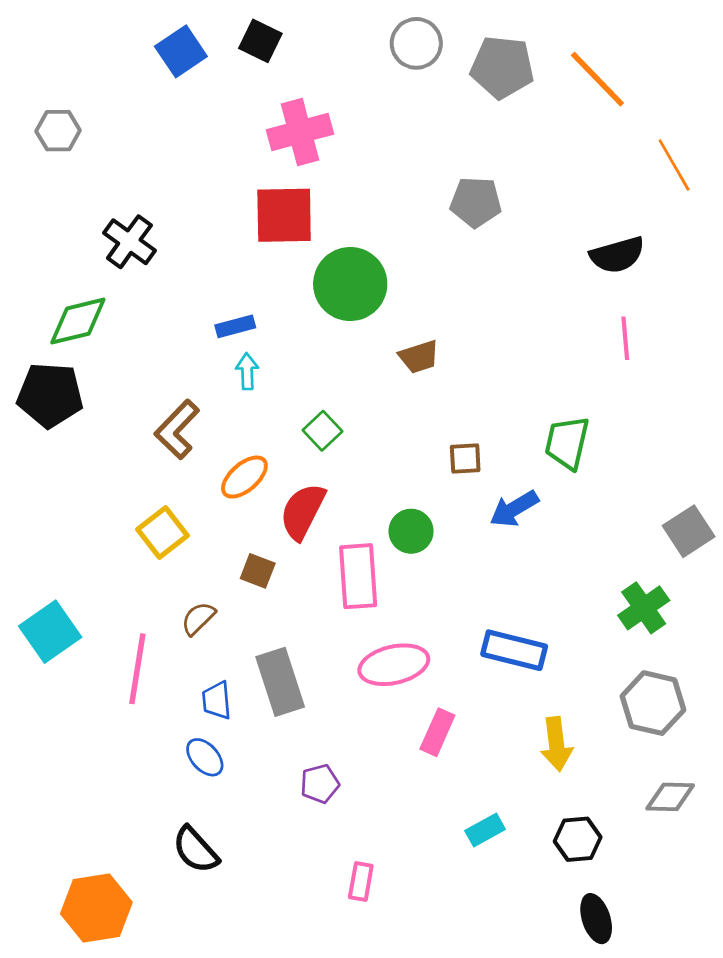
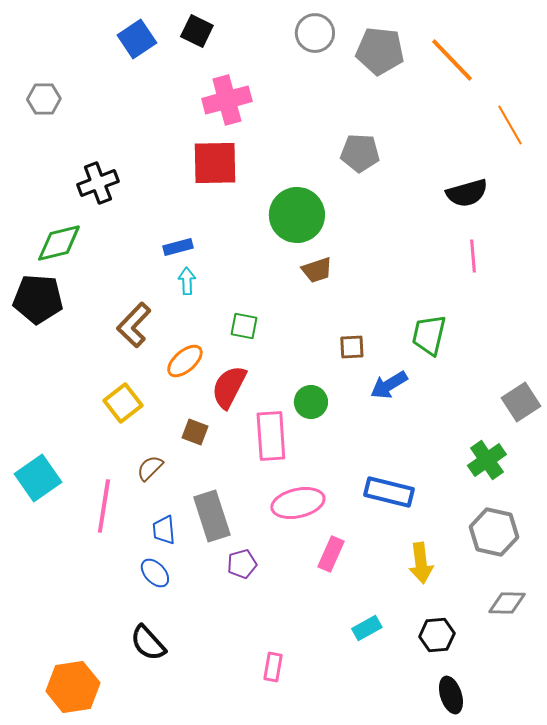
black cross: (129, 242) -> (98, 183), turned 33
green circle: (350, 284) -> (297, 215), moved
green square: (322, 431) -> (244, 326), turned -36
purple pentagon: (320, 784) -> (242, 564), moved

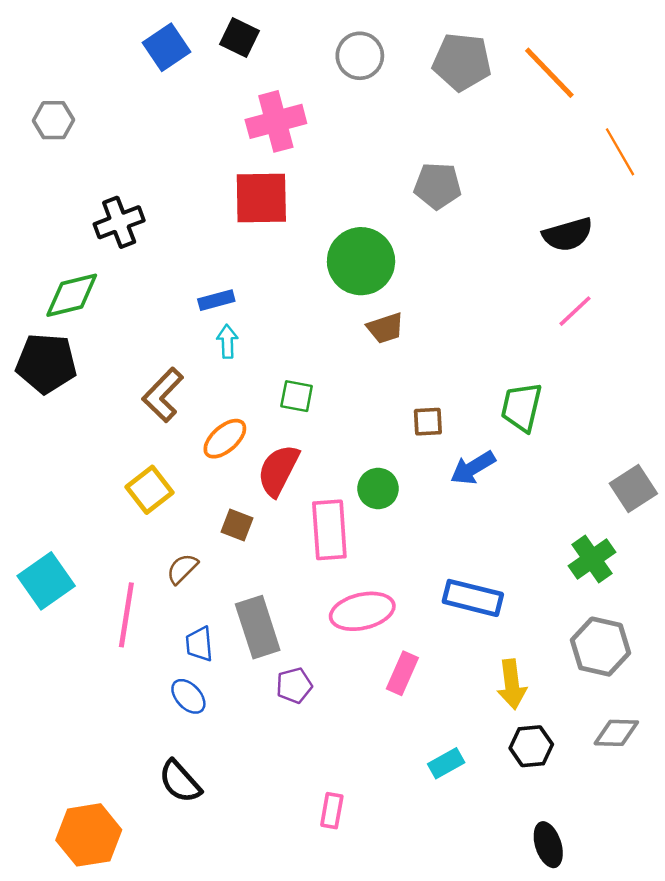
gray circle: (315, 33) -> (360, 56), moved
pink line: (473, 256) -> (575, 311), turned 52
black hexagon: (437, 635) -> (531, 746), moved

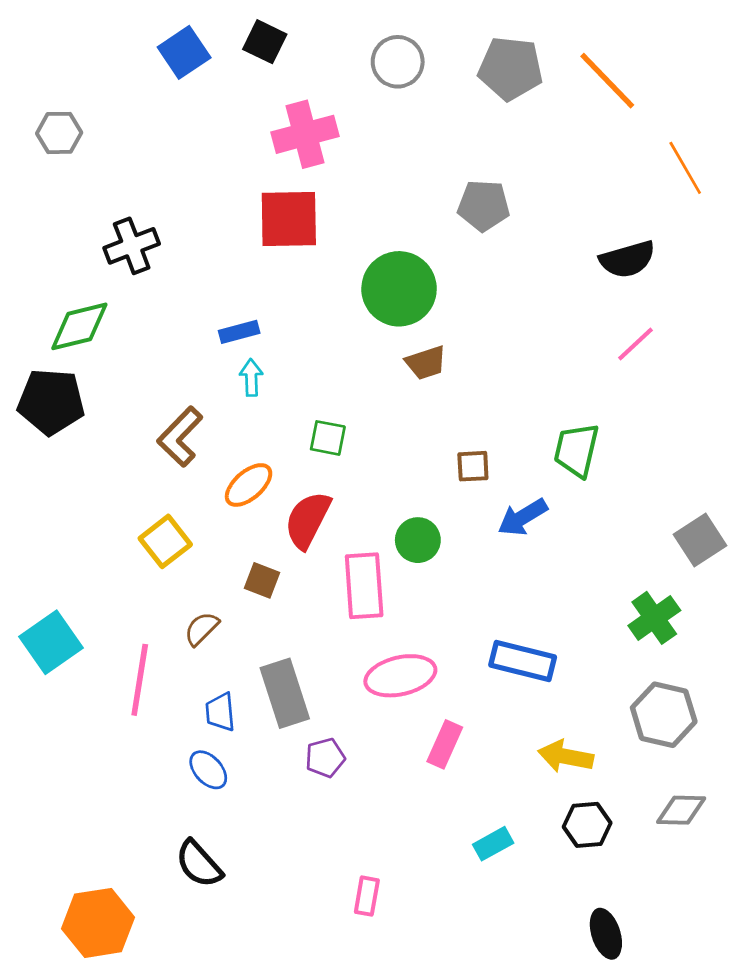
yellow arrow: (512, 684) -> (566, 756), turned 108

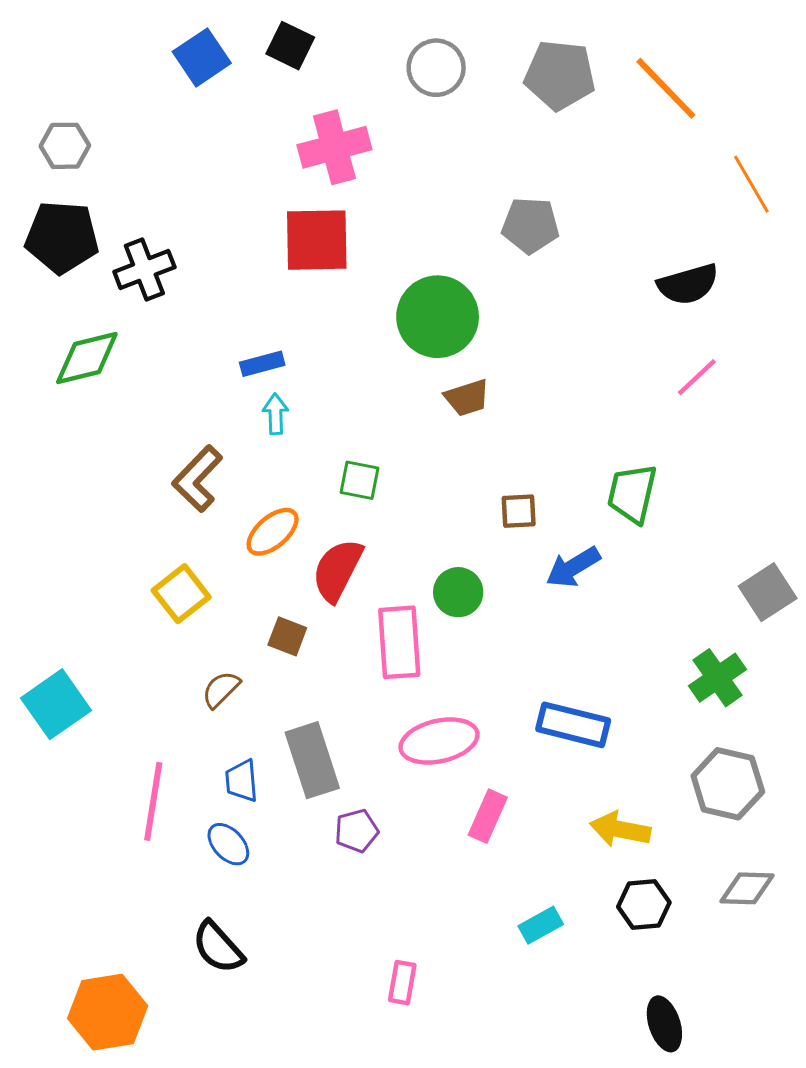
black pentagon: (51, 402) -> (62, 237), moved
pink line: (140, 680) -> (153, 801), moved

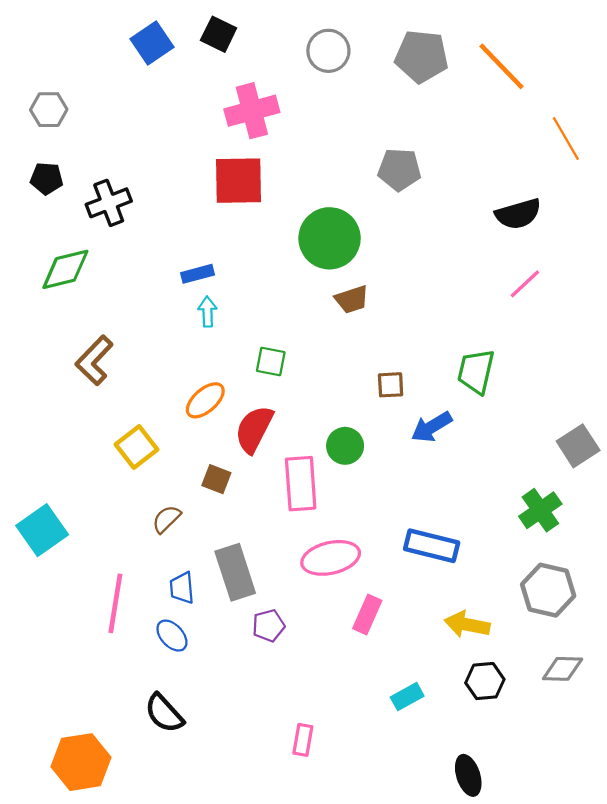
black pentagon: (62, 237) -> (47, 178), size x0.6
brown L-shape: (197, 479) -> (94, 360), moved
black ellipse: (664, 1024) -> (468, 775), moved

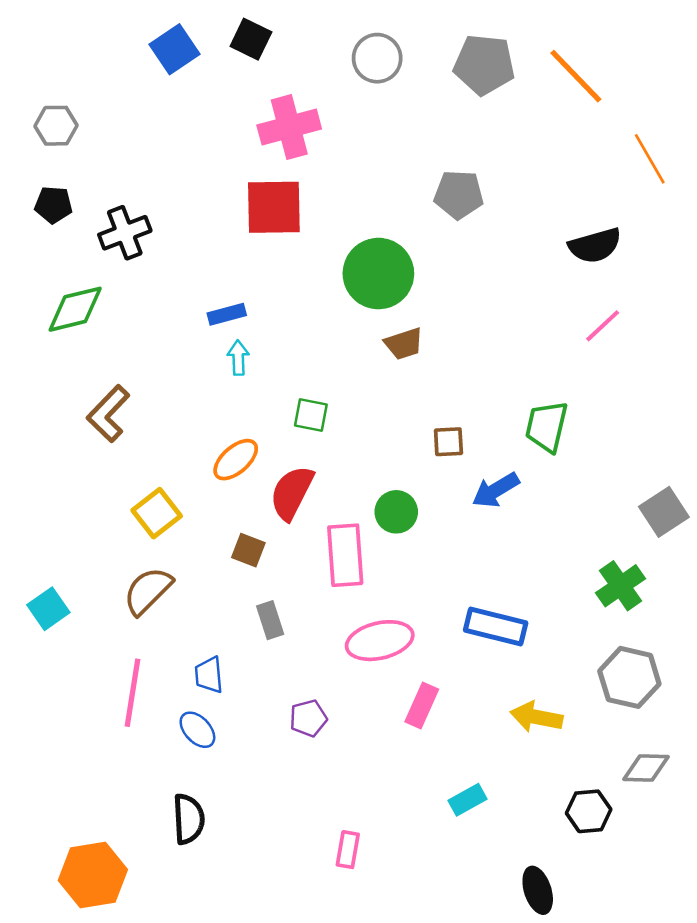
brown semicircle: (166, 519) -> (148, 591), moved, size x1.5
cyan square: (42, 530) -> (48, 609), size x0.7
gray rectangle: (235, 572) -> (270, 620), moved, size x0.6
black hexagon: (485, 681) -> (589, 811), moved
black semicircle: (164, 713) -> (189, 819), turned -141

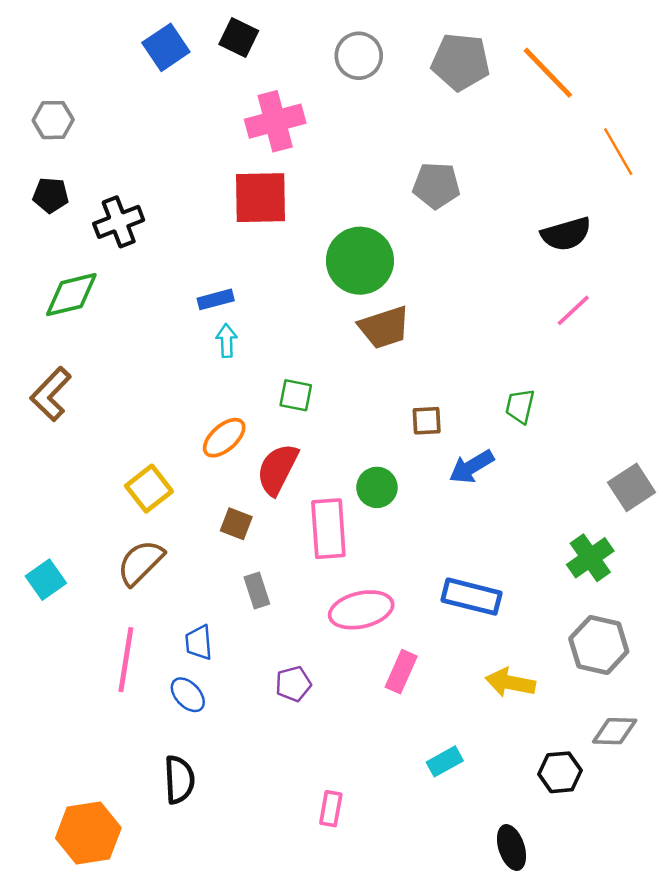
brown trapezoid: (404, 344) -> (384, 327), size x1.4
brown L-shape: (108, 414) -> (51, 394), moved
green trapezoid: (547, 426) -> (520, 406), size x0.7

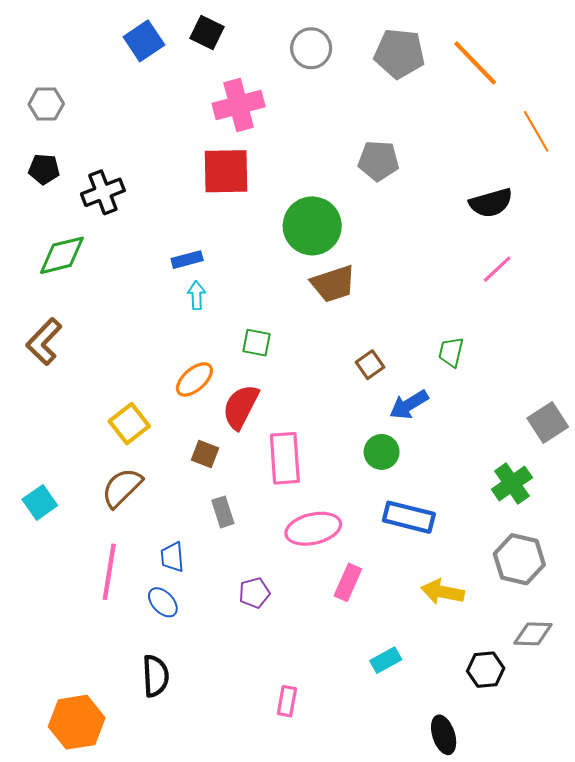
brown square: (427, 421) -> (370, 365), turned -32
green circle: (377, 487) -> (382, 452), moved

